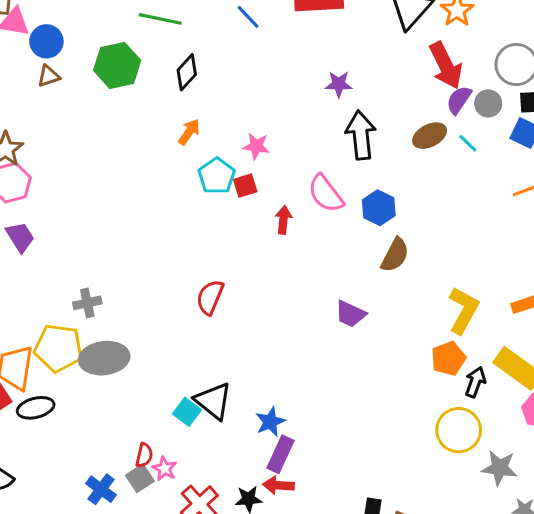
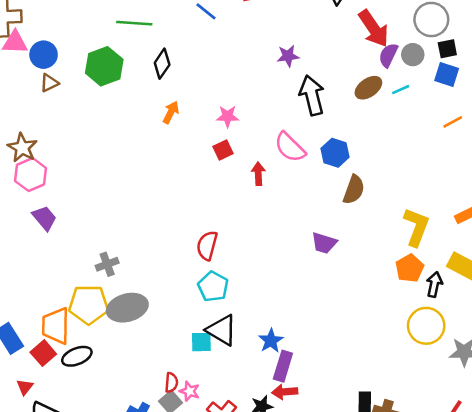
cyan line: (468, 143) -> (401, 90), turned -60
cyan pentagon: (217, 176) -> (213, 287), moved
cyan square: (187, 412) -> (201, 342), turned -30

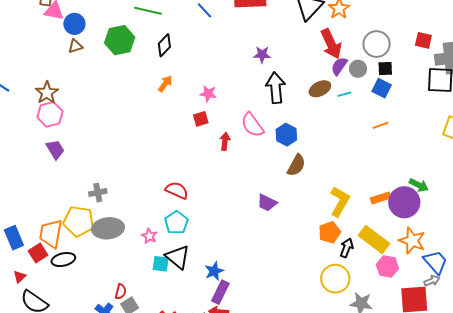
red semicircle: (207, 245) -> (177, 190), turned 90
red semicircle: (171, 383) -> (121, 292), moved
pink star: (190, 391) -> (149, 236), moved

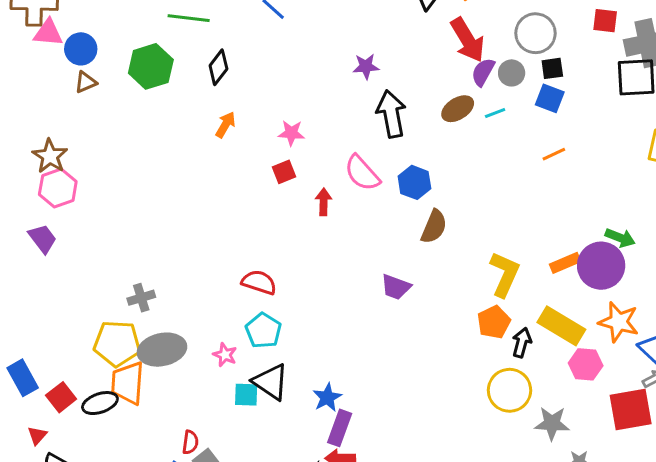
purple trapezoid: (55, 149) -> (43, 239), moved
orange trapezoid: (51, 234) -> (128, 383), moved

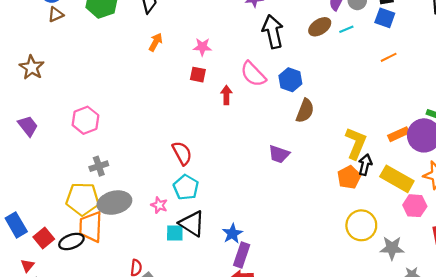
red square: (284, 172) -> (198, 75), turned 35
pink hexagon: (58, 188) -> (85, 120), moved
red semicircle: (259, 282) -> (182, 153), turned 45
black arrow: (522, 343) -> (365, 165), moved

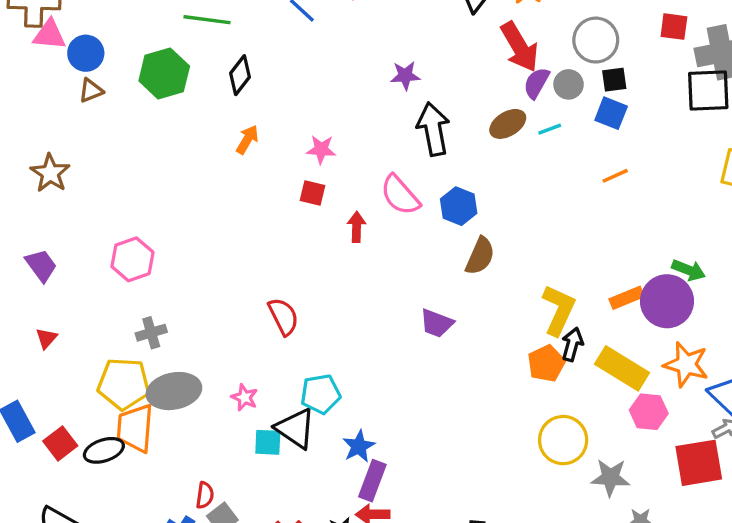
cyan pentagon: (186, 187) -> (321, 394), moved, turned 30
red triangle: (27, 266) -> (46, 338), moved

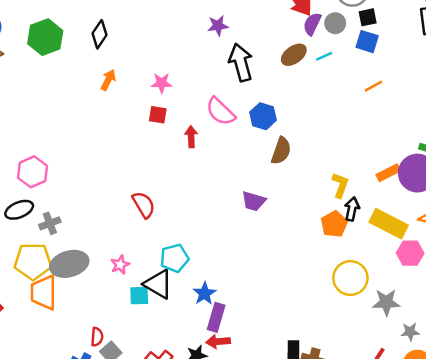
yellow L-shape: (559, 310) -> (340, 185), size x0.7
pink star: (244, 397) -> (120, 265), turned 30
black ellipse: (104, 450) -> (19, 210), moved

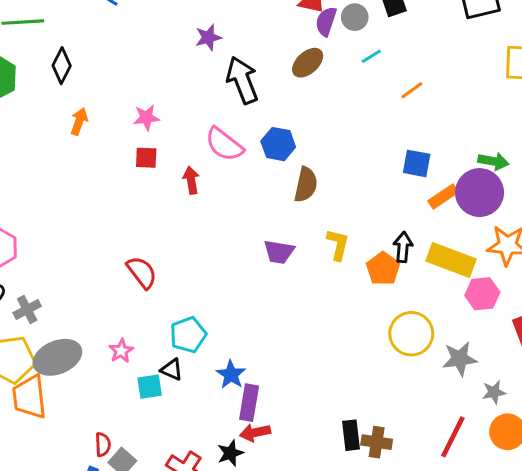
blue square: (367, 42) -> (417, 163), moved
cyan line: (324, 56) -> (371, 56), moved
yellow L-shape: (340, 185) -> (338, 245), moved
black triangle: (158, 284) -> (172, 370), size x0.6

